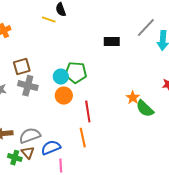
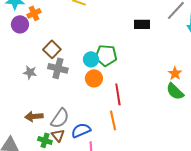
brown square: (22, 67) -> (52, 49), turned -30
orange star: (133, 98) -> (175, 73), moved
gray semicircle: (30, 136) -> (60, 118), turned 145

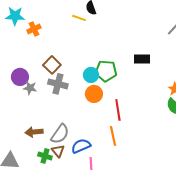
purple circle: (20, 24) -> (20, 77), moved
black rectangle: (142, 24) -> (142, 59), moved

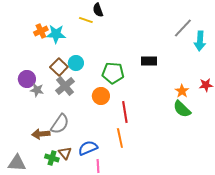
cyan star: (15, 16) -> (56, 34), moved
cyan circle: (91, 75) -> (76, 63), moved
gray cross: (58, 84) -> (65, 86), turned 36
gray semicircle: (60, 134) -> (60, 124), moved

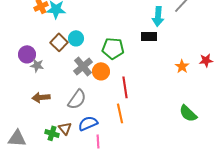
cyan arrow: (200, 41) -> (158, 16), moved
gray cross: (65, 86) -> (83, 66), moved
green semicircle: (182, 109) -> (188, 113), moved
gray semicircle: (60, 124) -> (77, 99), moved
brown arrow: (41, 134) -> (41, 97), moved

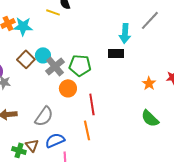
gray cross: (83, 66) -> (55, 66), moved
green semicircle: (188, 113) -> (150, 118), moved

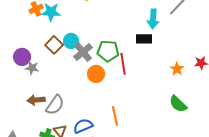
red line: (92, 104) -> (123, 64), moved
gray semicircle: (44, 116) -> (55, 105), moved

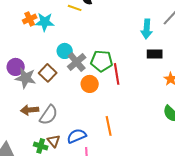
black rectangle: (144, 39) -> (155, 54), moved
brown square: (54, 45) -> (48, 73), moved
gray star: (32, 68) -> (26, 78), size x1.5

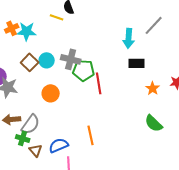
gray cross: (77, 62) -> (71, 59), moved, turned -36
brown square: (48, 73) -> (30, 62), moved
orange circle: (90, 84) -> (51, 93), moved
green cross: (41, 146) -> (23, 138), moved

